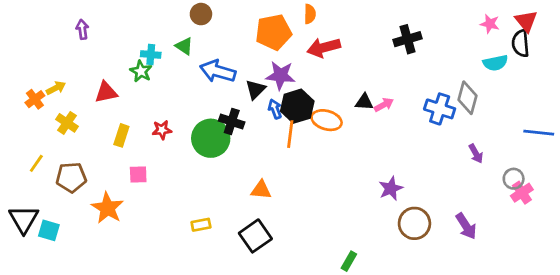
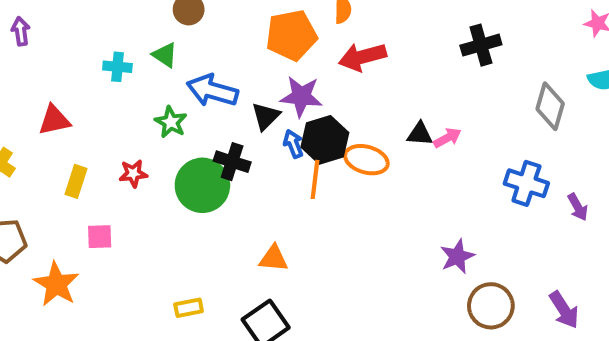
green star: (141, 71) -> (171, 122), moved
gray diamond: (467, 98) -> (550, 106), moved
blue cross: (440, 109) -> (526, 183), moved

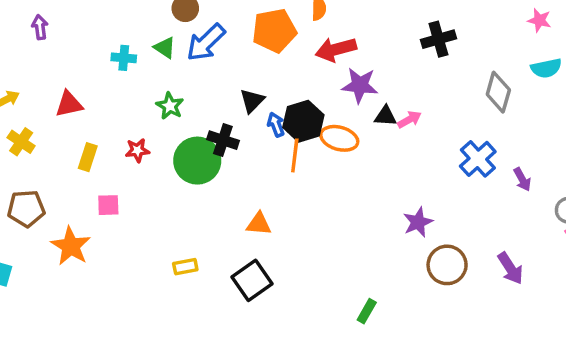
blue arrow: (212, 90) -> (206, 43), moved, turned -60
purple star: (301, 96) -> (360, 85), moved
blue cross: (526, 183) -> (478, 159), turned 30

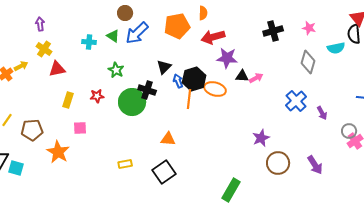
pink star: (539, 20) -> (309, 28), moved
yellow cross: (21, 142) -> (44, 49), moved
green rectangle: (367, 311) -> (231, 190), size x1.6

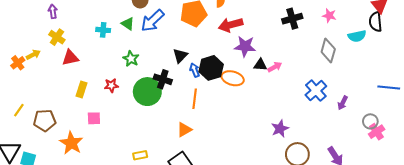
orange line: (189, 99) -> (195, 99), moved
purple arrow: (322, 113) -> (343, 103), turned 56
orange triangle: (168, 139) -> (184, 130), turned -35

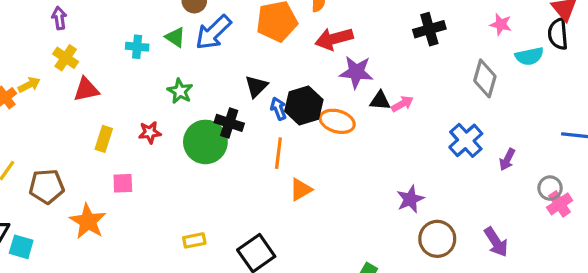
pink star: (329, 16) -> (501, 24), moved
orange triangle: (184, 130) -> (301, 190), moved

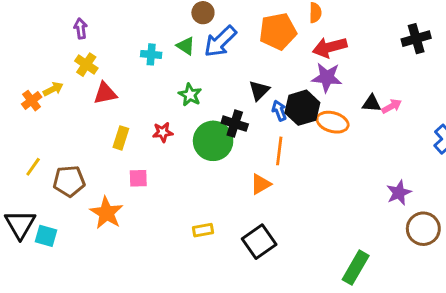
purple star: (356, 72) -> (327, 77), moved
orange triangle: (301, 190) -> (261, 184), moved

